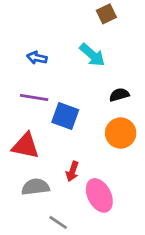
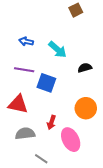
cyan arrow: (92, 55) -> (57, 50), moved
orange circle: (121, 133) -> (86, 108), moved

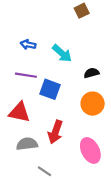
orange circle: (86, 108) -> (93, 104), moved
red arrow: (51, 122) -> (55, 132), size x1.5
pink ellipse: (71, 140) -> (90, 150), moved

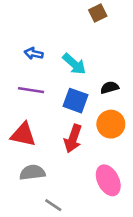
blue square: (50, 89) -> (76, 101), moved
red arrow: (55, 132) -> (73, 138), moved

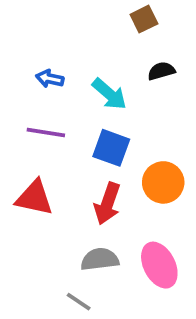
black semicircle: (110, 87) -> (161, 71), moved
gray semicircle: (32, 172) -> (100, 259), moved

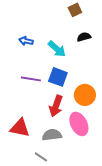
purple line: (46, 132) -> (31, 79), moved
red triangle: (34, 198) -> (20, 128), moved
pink ellipse: (159, 265) -> (79, 124), moved

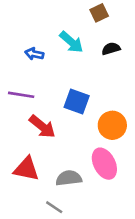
cyan arrow: (57, 49) -> (71, 42), moved
purple line: (31, 79) -> (21, 95), moved
red arrow: (56, 106) -> (42, 127), moved, turned -70

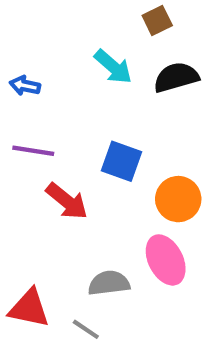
black semicircle: (111, 49) -> (176, 77), size x1.5
blue arrow: (34, 54) -> (25, 86), moved
red triangle: (26, 169) -> (29, 308), moved

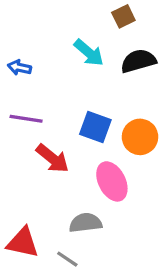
orange circle: (178, 199) -> (140, 137), moved
pink ellipse: (166, 260) -> (112, 181), moved

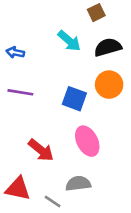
orange circle: (140, 137) -> (109, 85), moved
red arrow: (52, 158) -> (41, 150), moved
gray semicircle: (86, 223) -> (78, 184), moved

